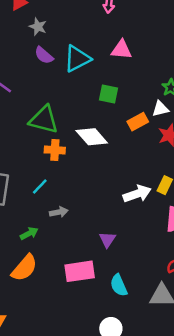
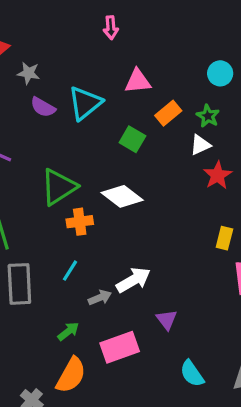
green square: (108, 94) -> (132, 139), turned 30
green triangle: (44, 120) -> (59, 187), turned -36
orange rectangle: (138, 122) -> (168, 113), moved
white arrow: (137, 194) -> (133, 280), moved
pink rectangle: (80, 271) -> (120, 347), moved

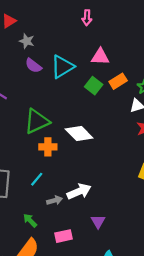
green square: (132, 139) -> (94, 86), moved
green arrow: (68, 331) -> (30, 220), turned -104
pink rectangle: (120, 347) -> (63, 236), size x0.7

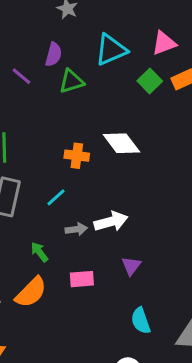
pink triangle: (100, 57) -> (164, 43), turned -30
purple semicircle: (33, 66) -> (54, 54), moved, turned -120
green triangle: (37, 121) -> (71, 81), moved, size x0.7

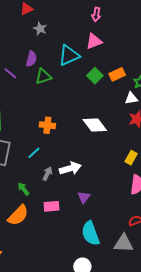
pink triangle: (164, 43) -> (94, 41), moved
white diamond: (121, 143) -> (95, 125), moved
gray arrow: (76, 229) -> (47, 174), turned -56
cyan semicircle: (141, 321) -> (91, 233), size x1.4

